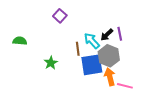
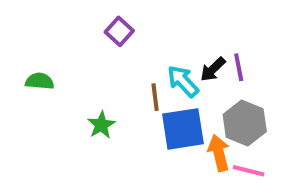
gray hexagon: (109, 56) -> (245, 123), moved

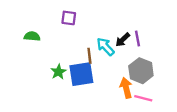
purple square: (119, 31) -> (69, 18), turned -35
green semicircle: (40, 81) -> (32, 36), moved
blue square: (183, 129) -> (81, 74), moved

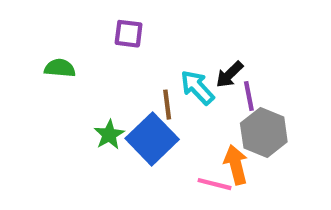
purple line: (138, 39) -> (249, 96), moved
blue square: (81, 74) -> (152, 139), turned -35
pink line: (143, 98) -> (214, 184), moved

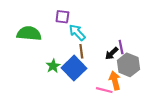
green semicircle: (60, 68) -> (29, 33), size x1.6
black arrow: (229, 75) -> (112, 53), moved
cyan arrow: (197, 87) -> (77, 32), moved

